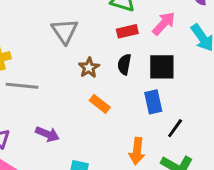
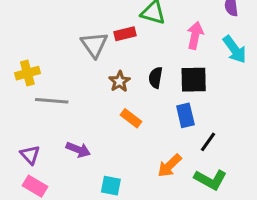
pink arrow: (164, 23) -> (195, 35), turned -30
red rectangle: (127, 31) -> (125, 34), moved
orange arrow: (137, 151) -> (170, 166), turned 40

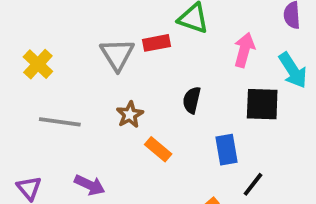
yellow cross: (27, 73) -> (38, 64), moved, turned -35
black square: (194, 80) -> (262, 104), moved
brown star: (119, 81) -> (130, 115), moved

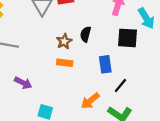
brown star: (130, 115) -> (64, 41), moved
orange rectangle: (158, 149) -> (65, 63), turned -35

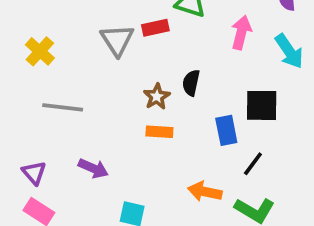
black square: (127, 38) -> (262, 105), moved
orange arrow: (90, 101) -> (205, 192), turned 54

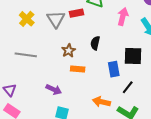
yellow cross: (40, 51) -> (27, 19), moved
brown star: (157, 97) -> (69, 51), moved
purple arrow: (93, 168) -> (54, 89), moved

